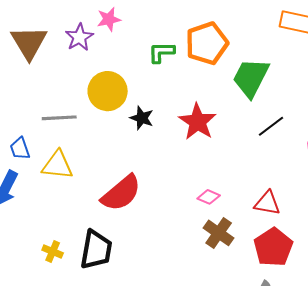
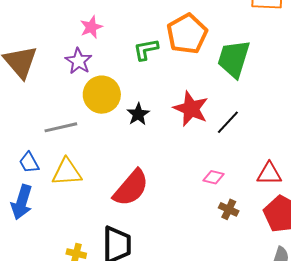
purple star: (79, 37) -> (79, 61), moved
black star: (142, 118) -> (138, 114), turned 30
black line: (271, 126) -> (228, 122), moved
brown cross: (219, 233) -> (229, 209), size x0.7

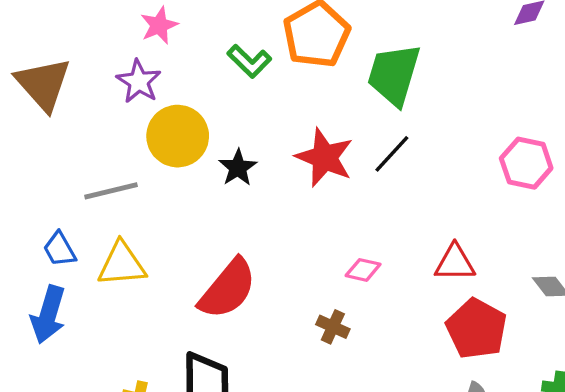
green L-shape: (146, 50) -> (249, 61), turned -124
black line: (228, 122) -> (392, 154), moved
brown cross: (229, 209) -> (333, 327), moved

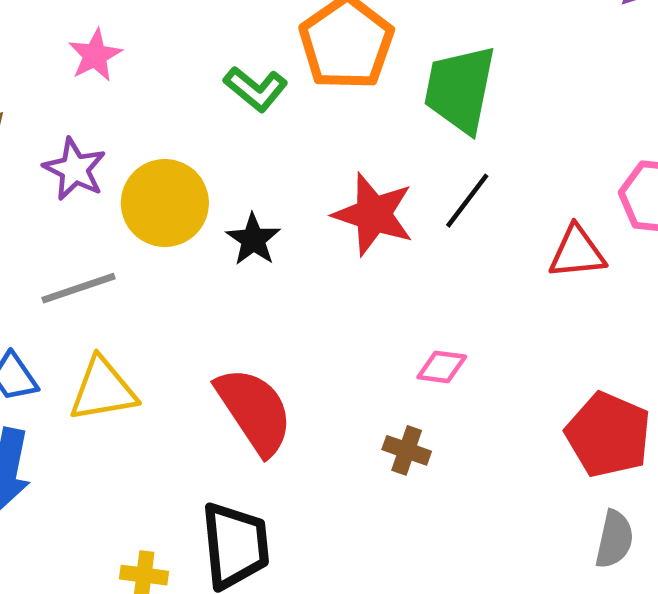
pink star: (159, 25) -> (95, 55), moved
purple star: (139, 81) -> (75, 169), moved
red triangle: (455, 263) -> (577, 252), moved
red semicircle: (228, 289) -> (254, 411), turned -68

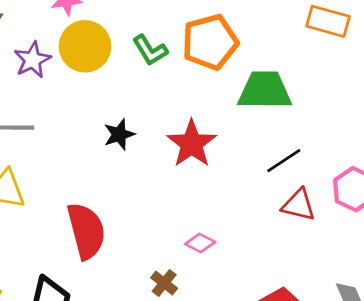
green trapezoid: (460, 89) -> (265, 90), turned 60
black line: (467, 201) -> (284, 161), moved
yellow circle: (165, 203) -> (85, 46), moved

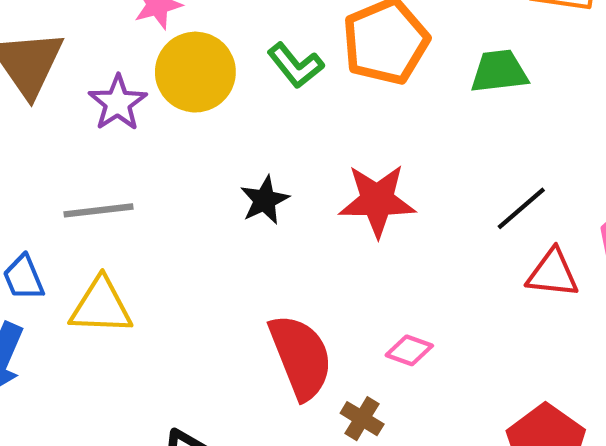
green trapezoid: (265, 90) -> (499, 71), moved, size x0.7
red star: (192, 144) -> (377, 200), turned -30
red semicircle: (86, 231) -> (301, 357), moved

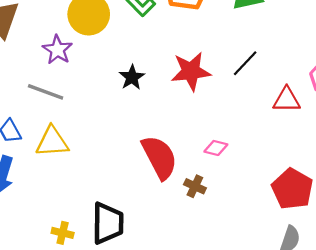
purple star: (118, 103) -> (57, 50), moved
black line: (521, 208) -> (245, 63), moved
gray line: (98, 210) -> (46, 92), turned 33

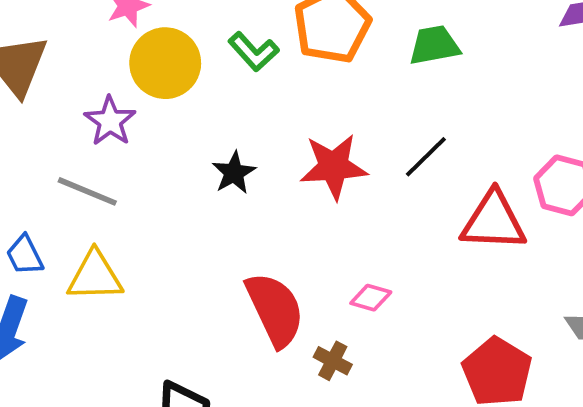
red triangle: (287, 100) -> (493, 221), size x1.4

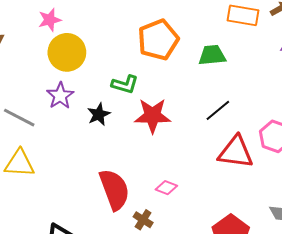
green L-shape: (254, 52) -> (125, 84), moved, turned -36
purple star: (110, 121) -> (60, 96), moved
black line: (426, 157) -> (218, 110), moved

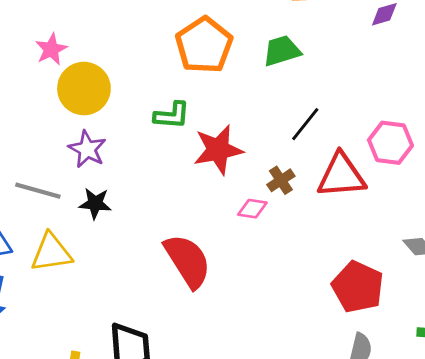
black star: (99, 114) -> (95, 203), moved, turned -30
pink diamond: (166, 188) -> (252, 209), moved
brown cross: (143, 220) -> (281, 180), moved, turned 36

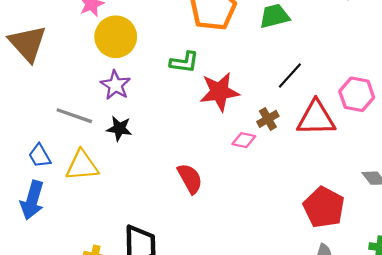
red semicircle: (188, 261) -> (190, 179), size x0.7

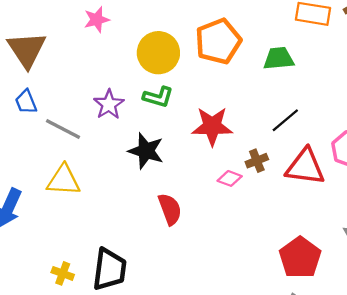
yellow circle: (116, 37) -> (158, 53), moved
green L-shape: (184, 62) -> (158, 97), moved
black star: (119, 129) -> (146, 151), moved, size x1.4
blue trapezoid: (40, 156) -> (26, 102), moved

